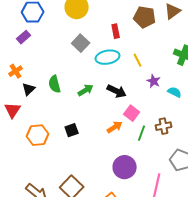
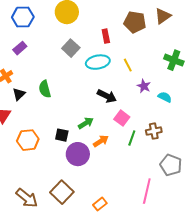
purple rectangle: (24, 37) -> (20, 48), moved
green arrow: (86, 90) -> (86, 123), moved
orange arrow: (115, 127) -> (101, 141), moved
black square: (72, 130) -> (62, 135), turned 32
purple circle: (125, 167) -> (78, 154), moved

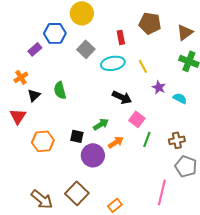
brown triangle: (163, 16) -> (185, 32), moved
blue hexagon: (23, 17) -> (55, 33), moved
brown cross: (154, 131) -> (177, 140), moved

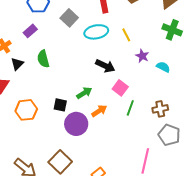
purple rectangle: (35, 49) -> (30, 31), moved

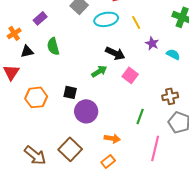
black triangle: (17, 64) -> (27, 51), turned 32
green arrow: (84, 93) -> (99, 71), moved
green line: (130, 108) -> (140, 116), moved
orange arrow: (99, 111) -> (112, 138), moved, turned 42

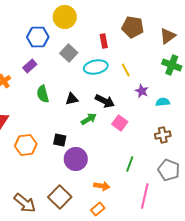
black triangle: (27, 51) -> (72, 99), moved
cyan semicircle: (173, 54) -> (163, 102), turned -32
brown cross: (170, 96) -> (163, 135), moved

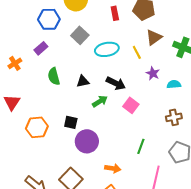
brown triangle: (168, 36) -> (154, 37), moved
red rectangle: (104, 41) -> (115, 13), moved

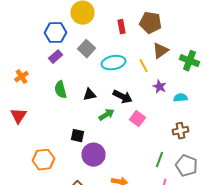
purple rectangle: (41, 48) -> (56, 57), moved
orange hexagon: (37, 127) -> (44, 160), moved
green line: (141, 146) -> (160, 160), moved

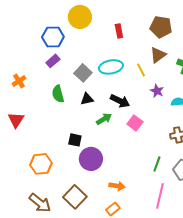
brown pentagon: (150, 23) -> (161, 27), moved
gray square: (86, 49) -> (83, 73), moved

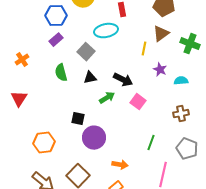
cyan ellipse: (111, 67) -> (106, 31), moved
yellow line: (141, 70) -> (144, 49), turned 40
green line: (157, 164) -> (151, 143), moved

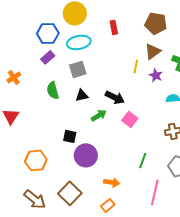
cyan ellipse: (106, 31) -> (79, 42), moved
gray square: (86, 52) -> (78, 69), turned 30
purple star: (160, 70) -> (156, 75), moved

